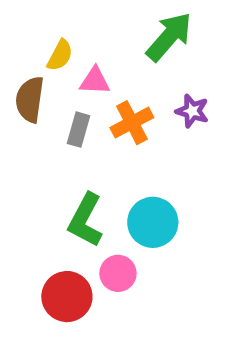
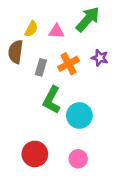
pink triangle: (95, 81) -> (56, 31), moved
green L-shape: (86, 220) -> (52, 100), moved
pink circle: (118, 273) -> (78, 159), moved

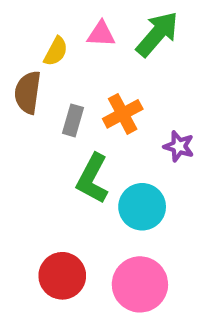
pink triangle: (56, 31) -> (101, 34), moved
purple star: (100, 58) -> (179, 146), moved
pink circle: (78, 159) -> (140, 284), size x1.6

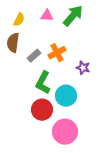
yellow semicircle: (56, 51) -> (19, 20), moved
gray rectangle: (73, 120) -> (34, 56), turned 32
red circle: (62, 276) -> (42, 110), moved

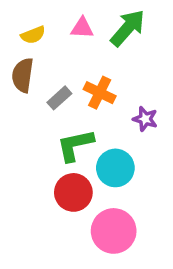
yellow semicircle: (19, 20) -> (33, 35), turned 40
orange cross: (57, 53) -> (100, 93), turned -36
green L-shape: (43, 83) -> (75, 145), turned 50

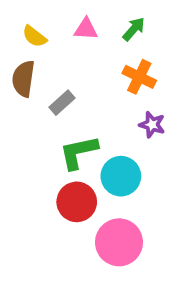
green arrow: (128, 28) -> (134, 29), size x0.6
yellow semicircle: (33, 35) -> (34, 36), turned 60
orange cross: (100, 93) -> (139, 77), moved

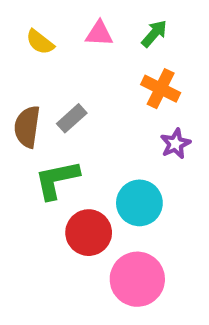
brown semicircle: (23, 79) -> (27, 127), moved
purple star: (152, 125) -> (175, 144), turned 30
green L-shape: (79, 152) -> (57, 180), moved

